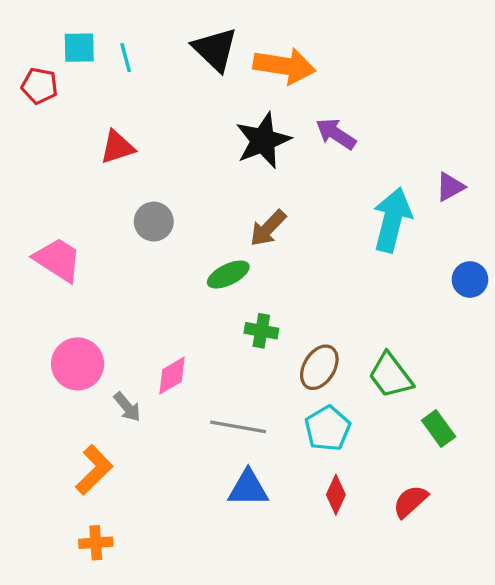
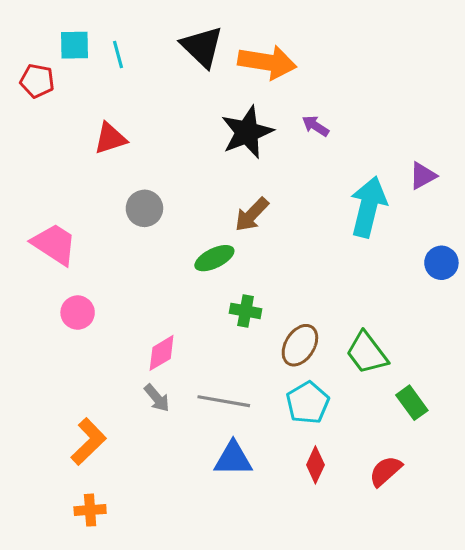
purple arrow: (336, 134) -> (315, 126), size x0.7
pink circle: (78, 364) -> (78, 313), moved, size x0.7
gray arrow: (127, 407) -> (157, 398), moved

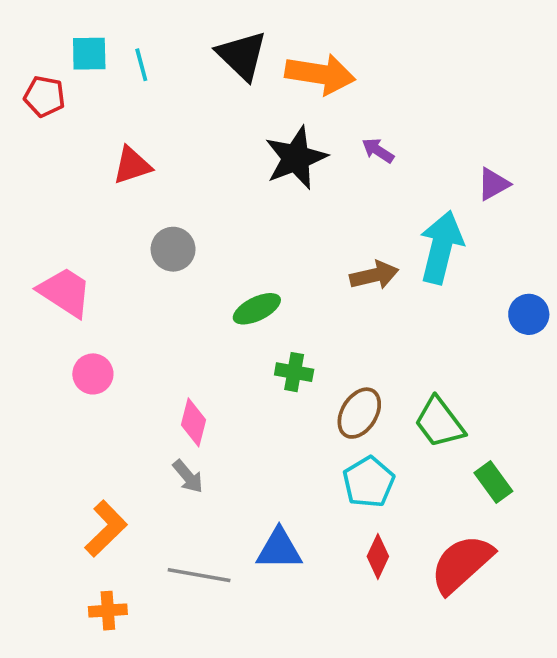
purple triangle: (423, 176) -> (493, 184), moved
brown arrow: (252, 215) -> (374, 275), moved, turned -147
pink diamond: (162, 353) -> (194, 422), turned -45
gray line: (224, 401) -> (199, 575), moved
red semicircle: (385, 471) -> (462, 564), size x1.6

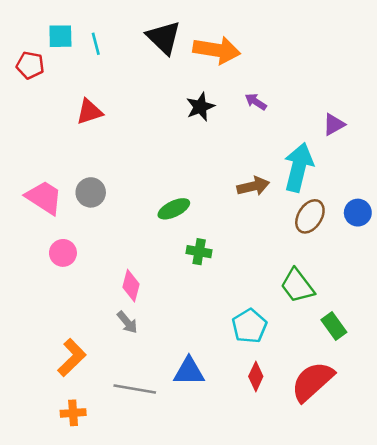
black star: (296, 158) -> (200, 107), size x0.7
gray circle: (173, 249) -> (91, 192), moved
brown ellipse: (359, 413) -> (310, 216), moved

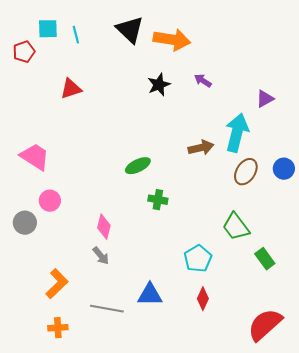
red pentagon: (30, 65) -> (24, 52), turned -30
gray circle: (91, 192) -> (25, 223), moved
red semicircle: (312, 381) -> (265, 325), moved

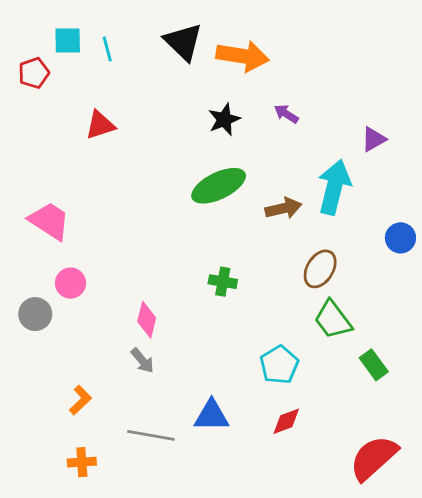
green ellipse: (138, 166) -> (219, 186), moved, size x1.5
brown ellipse: (246, 172) -> (320, 269), moved
orange L-shape: (57, 284) -> (80, 400), size x0.7
red diamond: (203, 299) -> (286, 421), turned 45

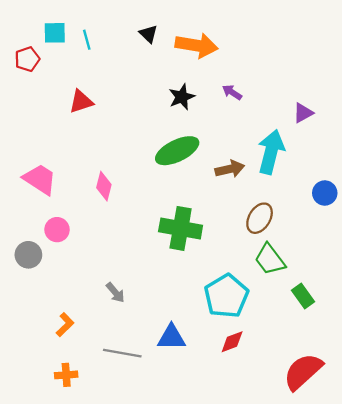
black triangle: (183, 42) -> (149, 34), size x0.6
green cross: (223, 282) -> (181, 228), size x1.8
pink diamond: (147, 320) -> (104, 186), moved
cyan pentagon: (279, 365) -> (226, 296), size x1.4

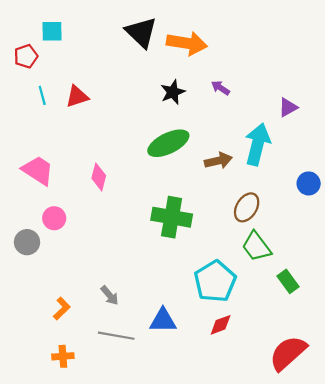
black triangle: (149, 34) -> (141, 32), size x1.8
cyan line: (87, 40) -> (42, 95), moved
gray arrow: (115, 293) -> (110, 295), moved

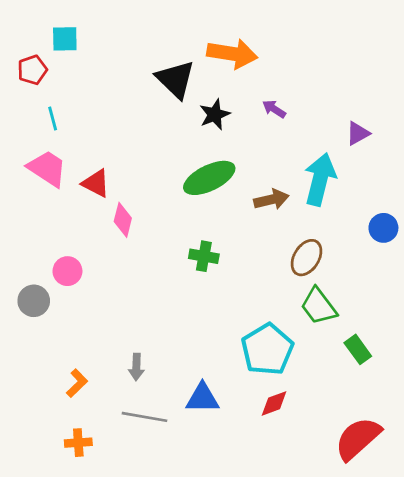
black triangle: (141, 32) -> (175, 79), moved
red triangle: (77, 96) -> (96, 183), moved, turned 45
pink trapezoid: (38, 170) -> (47, 168), moved
green cross: (172, 217) -> (204, 256), moved, size x0.6
gray arrow: (110, 295) -> (136, 367), turned 42

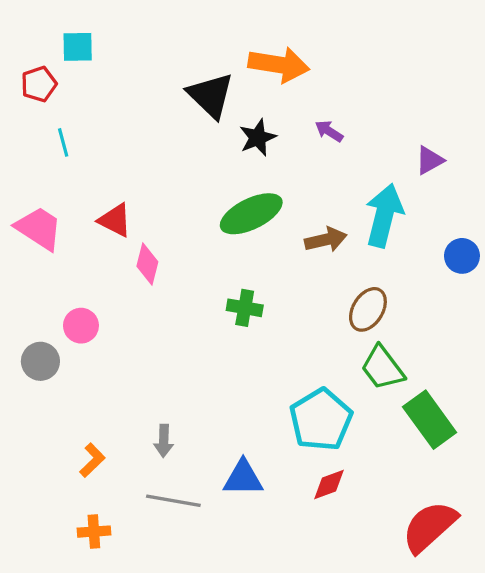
pink trapezoid: (47, 168) -> (39, 228), moved
blue circle: (383, 228) -> (462, 256), moved
green rectangle: (358, 349) -> (430, 420), size x1.6

